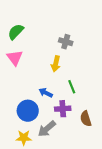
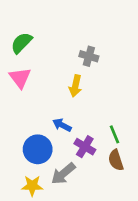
green line: (72, 87) -> (114, 134), moved
purple cross: (63, 109) -> (85, 147), turned 35

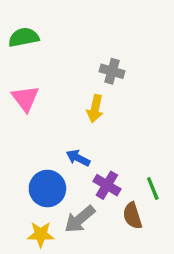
green semicircle: (21, 43) -> (24, 37), moved, turned 35
green line: (114, 134) -> (153, 189), moved
brown semicircle: (116, 160) -> (132, 216), moved

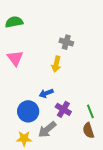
blue arrow: (78, 158) -> (46, 93), turned -48
brown semicircle: (132, 216) -> (88, 130), moved

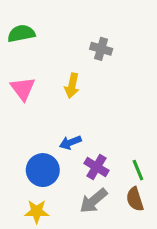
gray cross: (66, 42) -> (101, 49), moved
yellow arrow: (56, 64) -> (72, 86), moved
gray arrow: (47, 129) -> (93, 201), moved

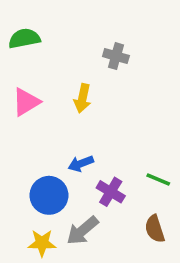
pink triangle: (23, 89) -> (26, 102), turned 36
green line: (138, 170) -> (158, 179), moved, turned -45
gray arrow: (93, 201) -> (82, 231), moved

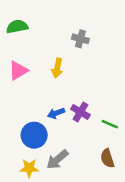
purple cross: (111, 192) -> (80, 112), moved

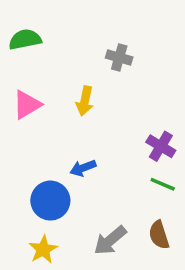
purple cross: (80, 112) -> (161, 146), moved
gray arrow: (57, 160) -> (110, 240), moved
yellow star: (29, 168) -> (43, 249), turned -30

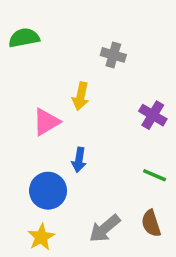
pink triangle: (27, 105) -> (46, 122), moved
purple cross: (161, 146) -> (153, 115), moved
blue arrow: (83, 168) -> (79, 160), turned -60

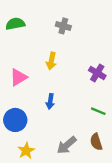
gray cross: (113, 55) -> (63, 26), moved
pink triangle: (46, 122) -> (19, 77), moved
blue circle: (48, 191) -> (15, 120), moved

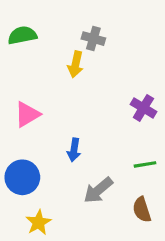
yellow arrow: (51, 61) -> (76, 64), moved
green line: (98, 111) -> (145, 164), turned -32
gray arrow: (67, 145) -> (98, 190), moved

